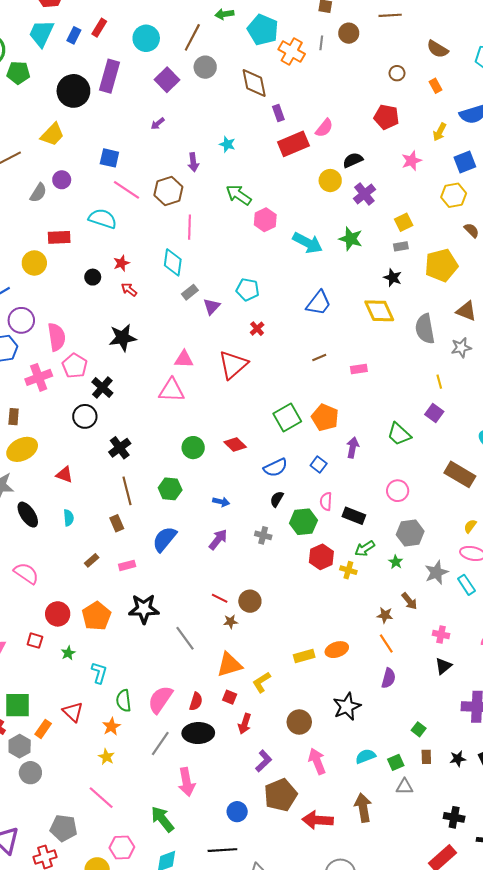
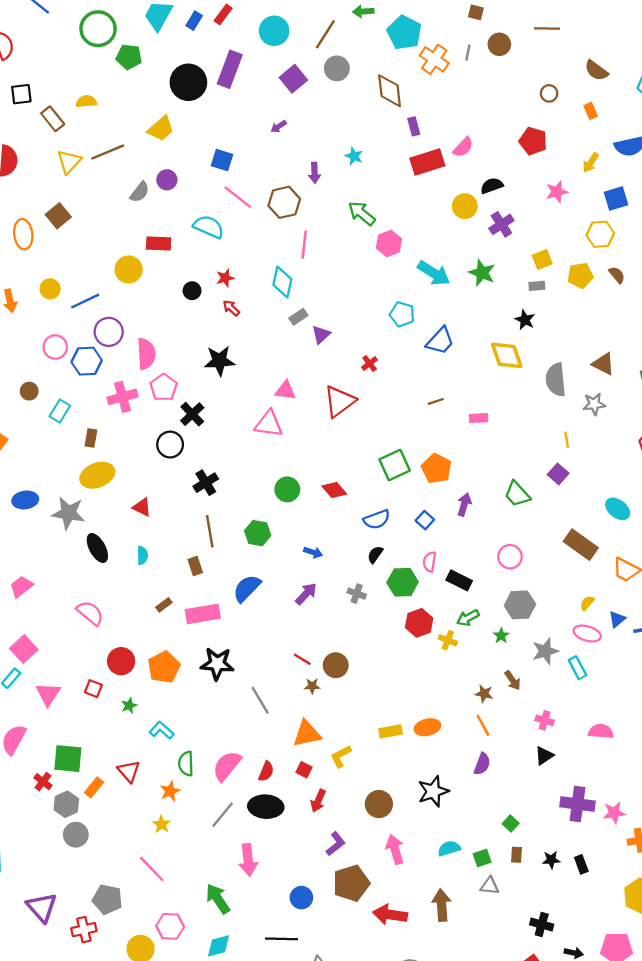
yellow pentagon: (441, 265) -> (580, 276), moved, size x0.7
cyan pentagon: (248, 290) -> (402, 314), moved
pink rectangle: (127, 565) -> (203, 614), size x1.8
cyan L-shape: (99, 673) -> (162, 730), turned -70

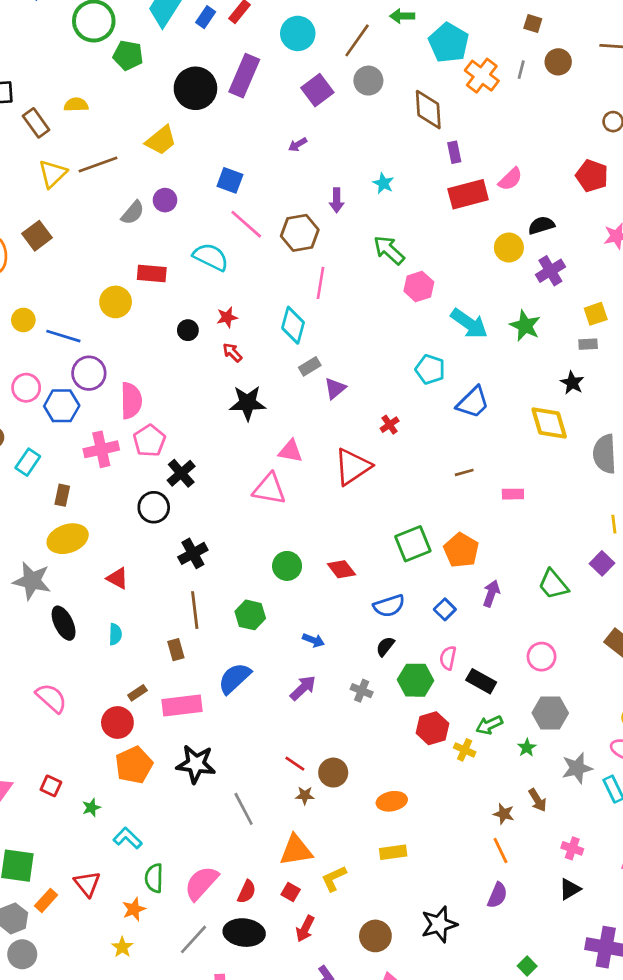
blue line: (85, 301) -> (63, 336), turned 40
black star: (219, 361) -> (248, 403), moved
red circle: (121, 661) -> (117, 723), moved
orange ellipse: (427, 727) -> (392, 801), moved

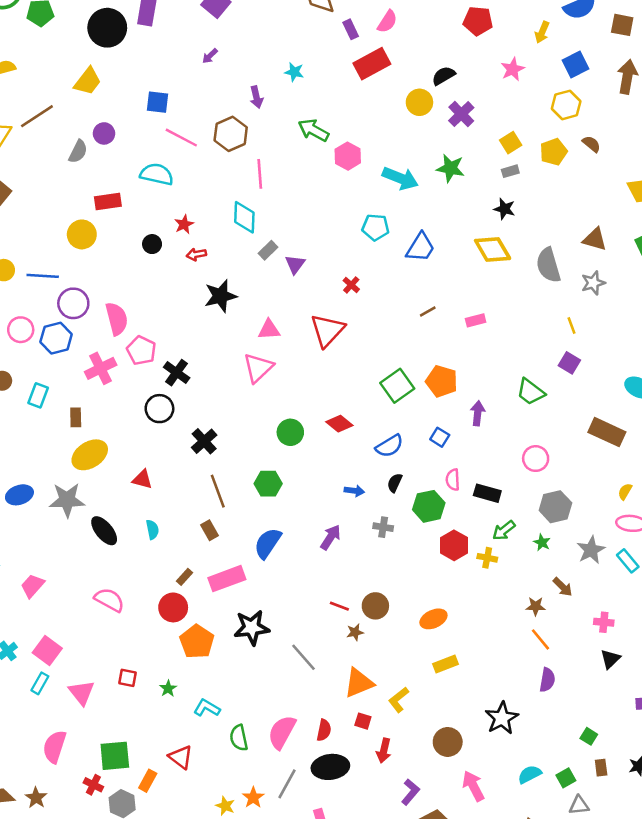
pink semicircle: (510, 179) -> (387, 22), moved
red arrow: (232, 352) -> (196, 254), turned -42
pink triangle: (269, 489) -> (258, 368), turned -40
blue arrow: (313, 640) -> (354, 491), moved
orange star: (134, 909) -> (253, 798), moved

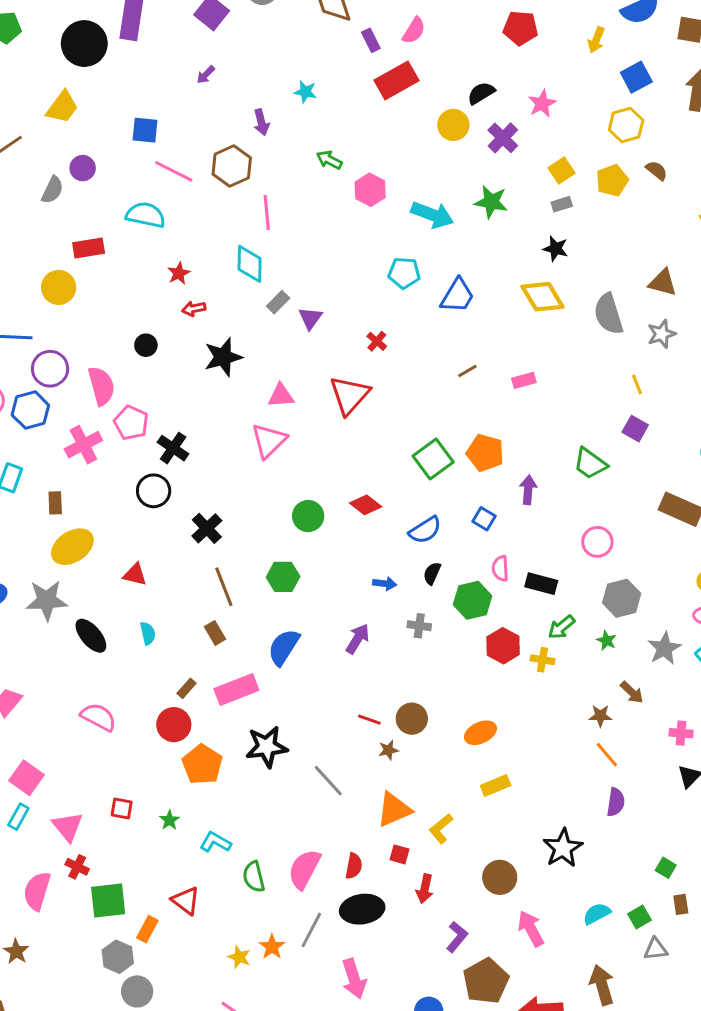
pink star: (513, 69) -> (542, 104), moved
green arrow: (314, 130) -> (329, 160), size x0.7
black circle: (152, 244) -> (146, 345), moved
red cross: (93, 785) -> (77, 867), moved

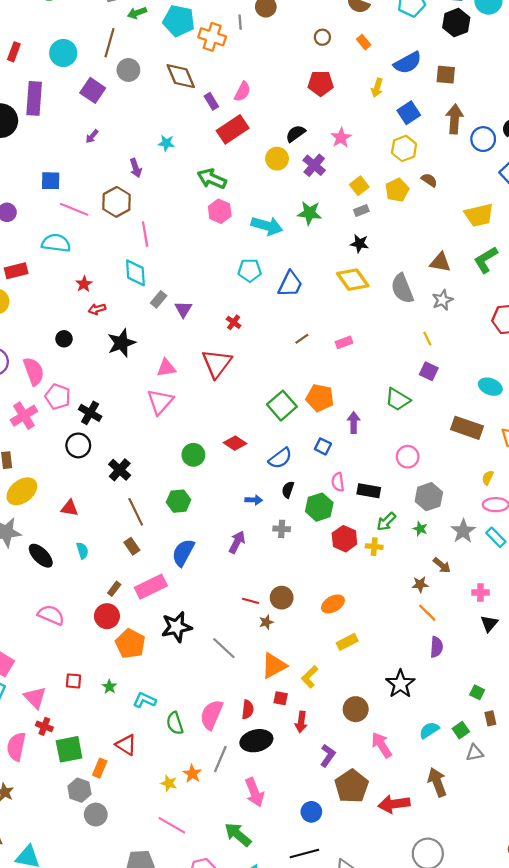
green arrow: (329, 160) -> (212, 179), moved, size x1.5

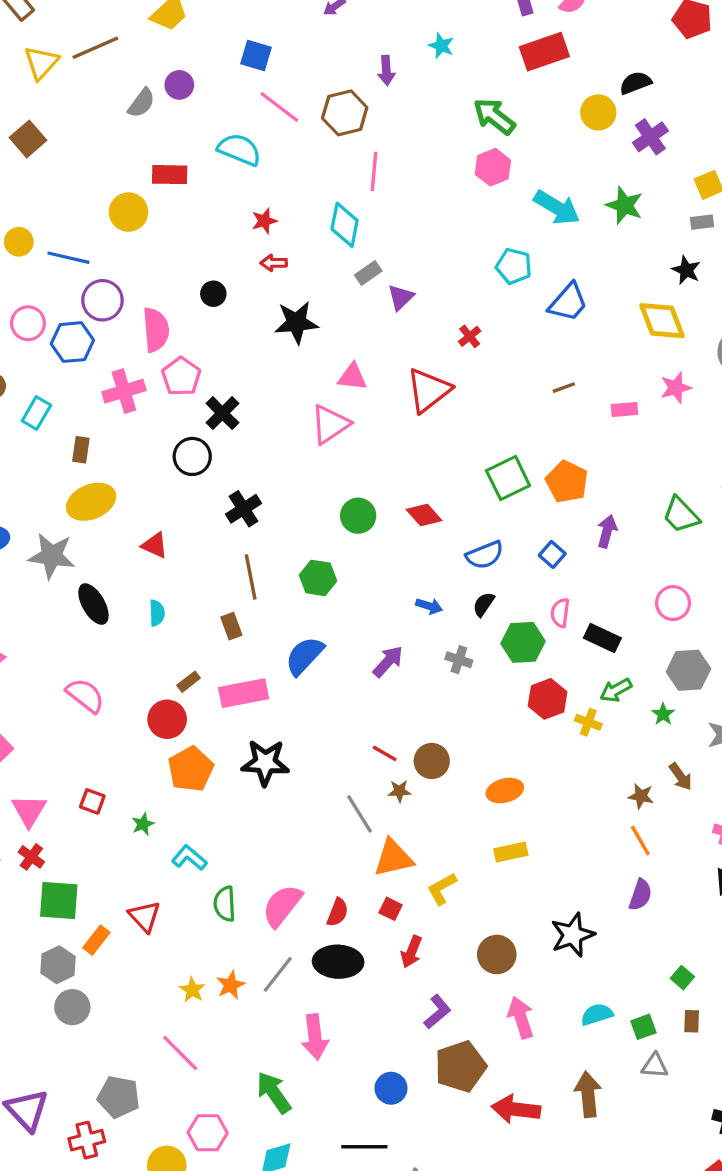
pink star: (341, 138) -> (676, 388), moved
gray line: (224, 648) -> (360, 814), moved

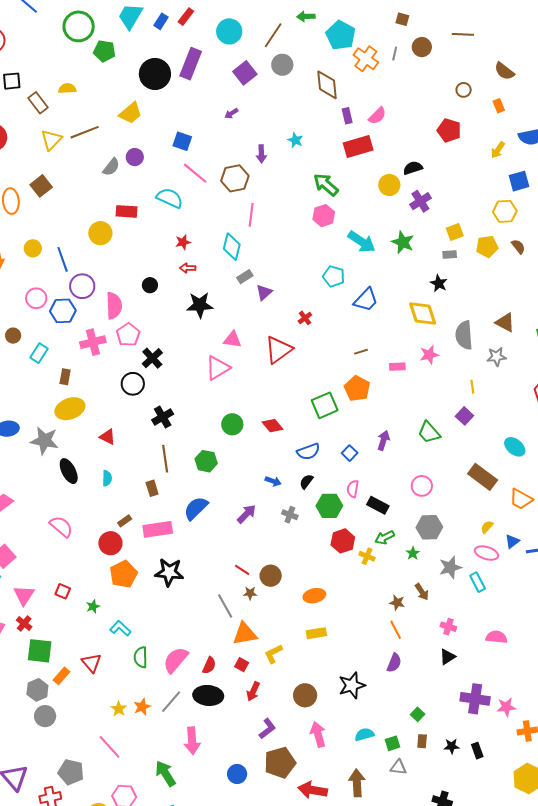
blue line: (68, 258) -> (63, 259), turned 55
orange pentagon: (567, 482) -> (357, 388), moved

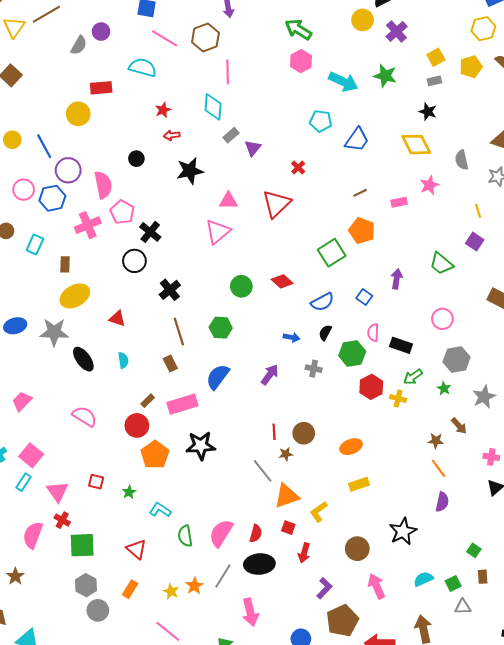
gray semicircle: (464, 335) -> (462, 160), size x0.7
red line: (242, 570) -> (274, 432), turned 63
orange rectangle: (62, 676) -> (130, 589), moved

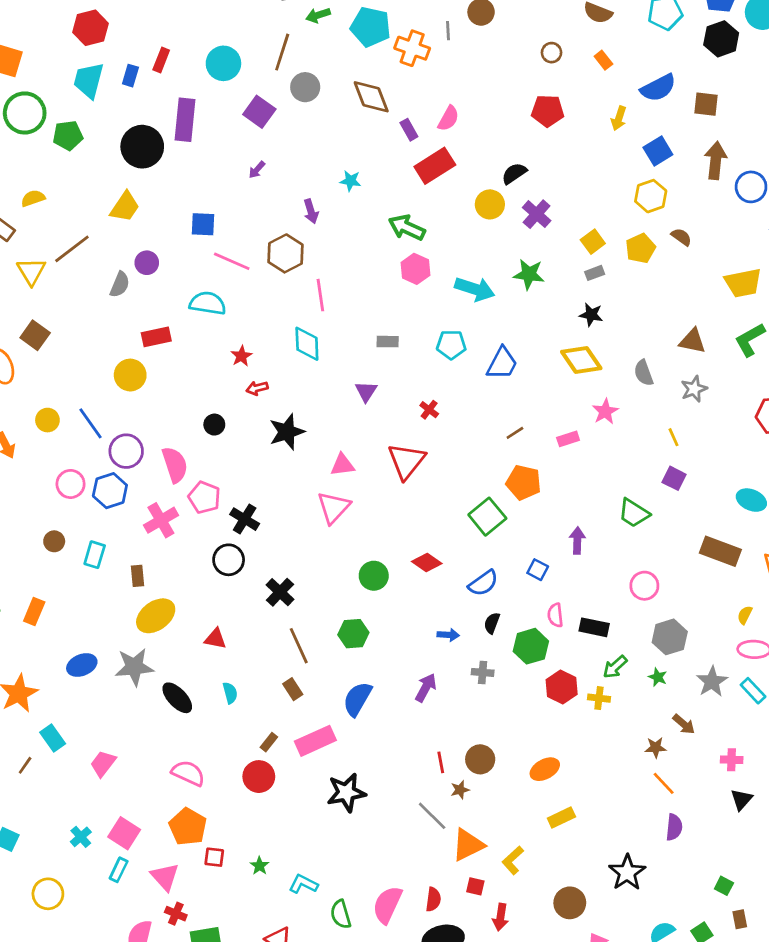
gray rectangle: (231, 135) -> (388, 342), moved, turned 49
orange pentagon: (155, 455) -> (188, 827), moved

